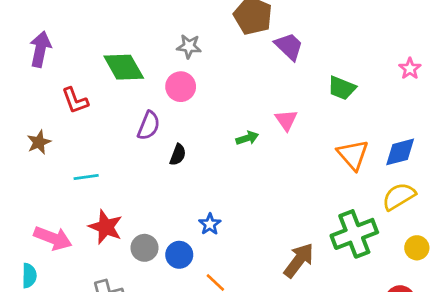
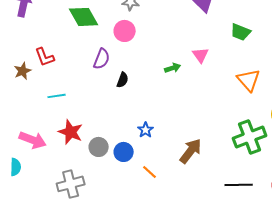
red L-shape: (75, 101) -> (45, 57), moved
brown arrow: (299, 260) -> (191, 151), moved

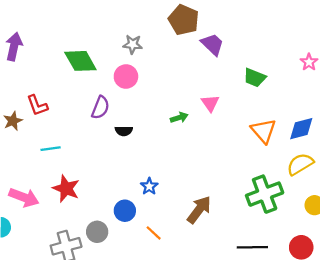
black semicircle: (123, 80) -> (124, 131), turned 70
gray circle: (99, 147) -> (97, 232), moved

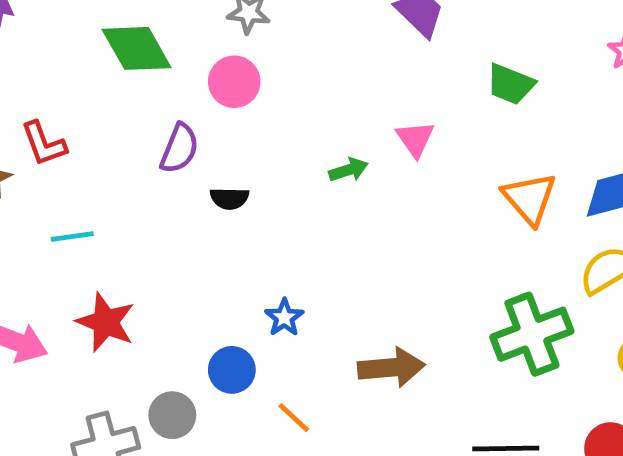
brown arrow: (199, 210) -> (391, 368), turned 48

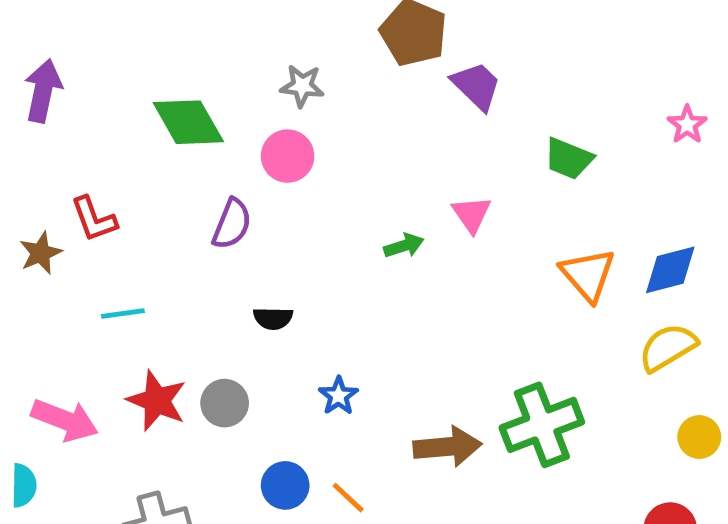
black semicircle: (229, 198) -> (273, 318), moved
green cross: (532, 334) -> (542, 425), moved
blue circle: (232, 370) -> (285, 485), moved
gray circle: (172, 415) -> (225, 403), moved

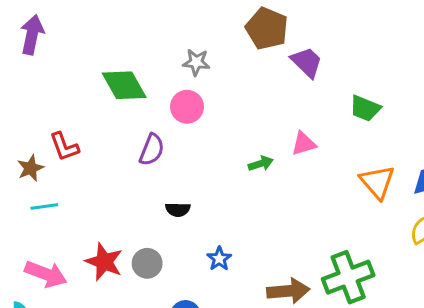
purple arrow: (43, 91) -> (32, 35), moved
pink triangle: (472, 214) -> (304, 144), turned 48
cyan line: (123, 313) -> (44, 207), moved

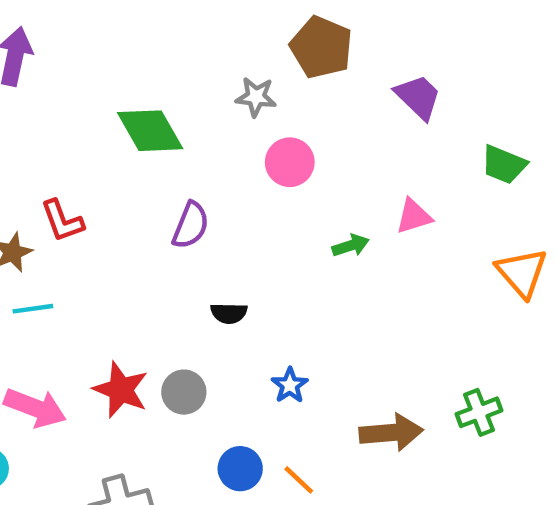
brown pentagon: (267, 29) -> (321, 47), moved
pink circle: (187, 107) -> (290, 162), moved
green cross: (348, 277) -> (479, 412), size x0.6

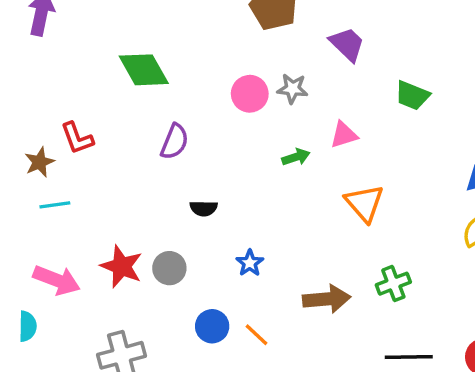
gray star: (256, 97) -> (292, 89), moved
orange triangle: (522, 273) -> (364, 203), moved

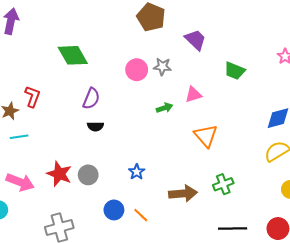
red L-shape: (77, 138) -> (32, 97), turned -140
black semicircle: (204, 208) -> (95, 126), moved

